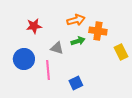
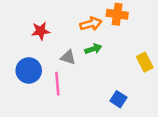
orange cross: (98, 31) -> (117, 14), moved
blue square: (76, 83) -> (118, 99), moved, turned -32

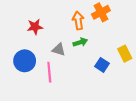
orange cross: (117, 14) -> (101, 12), turned -36
orange arrow: (91, 24) -> (78, 21), turned -84
blue square: (118, 99) -> (102, 65), moved

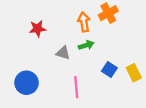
yellow rectangle: (125, 54) -> (134, 73), moved
blue circle: (25, 61) -> (27, 83), moved
pink line: (49, 72) -> (76, 87), moved

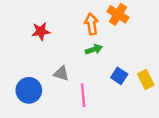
orange cross: (108, 13) -> (118, 14), turned -30
gray triangle: (63, 53) -> (61, 73), moved

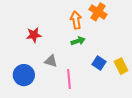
red star: (41, 31) -> (34, 35), moved

